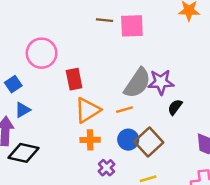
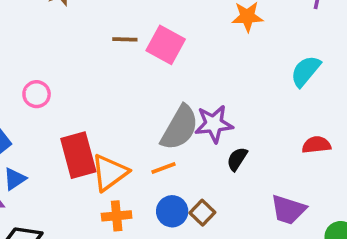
pink square: (132, 26) -> (166, 45), turned 35
pink circle: (42, 53) -> (37, 94), size x0.6
red rectangle: (74, 79) -> (78, 155), moved, size x1.4
brown square: (149, 142) -> (202, 213), size x0.6

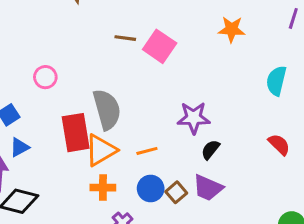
cyan semicircle: (306, 71) -> (276, 81), turned -32
gray semicircle: (180, 128) -> (107, 109), moved, turned -51
red semicircle: (316, 145) -> (279, 144), turned 45
purple trapezoid: (288, 210) -> (208, 188), moved

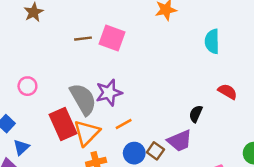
purple star: (194, 118) -> (109, 93), moved
black semicircle: (210, 150) -> (196, 114), moved
purple trapezoid: (208, 188) -> (180, 141), turned -32

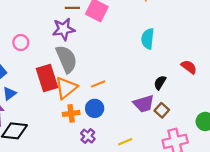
cyan semicircle: (212, 41) -> (148, 39), moved
purple star: (109, 93) -> (64, 29), moved
brown square: (155, 151) -> (162, 110), moved
blue circle: (134, 153) -> (95, 108), moved

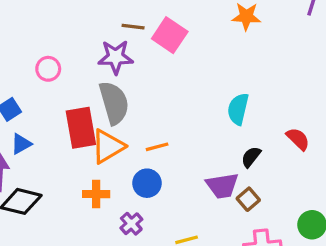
cyan semicircle: (148, 39) -> (238, 109), moved
orange cross: (71, 113) -> (96, 194), moved

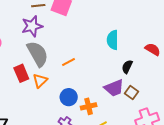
red rectangle: (81, 128) -> (21, 73), size x0.7
orange triangle: (108, 146) -> (40, 81), size x0.7
orange line: (157, 147) -> (68, 62), moved
orange cross: (96, 194) -> (89, 106), moved

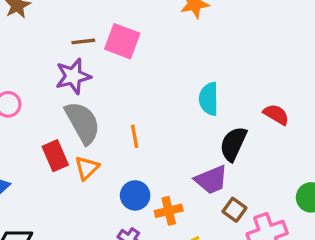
orange line: (68, 62) -> (135, 136), turned -72
black semicircle: (127, 67) -> (233, 144), size x1.5
brown square: (131, 92) -> (234, 210), moved

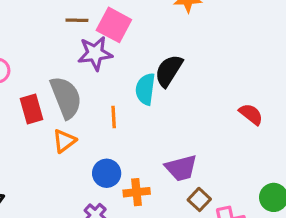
purple star: (73, 76) -> (95, 53), moved
cyan semicircle: (209, 99) -> (145, 89), moved
black semicircle: (233, 144) -> (169, 71), moved
red rectangle: (55, 156) -> (32, 109), moved

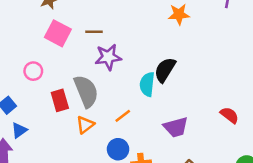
pink square: (114, 25) -> (58, 33), moved
red semicircle: (251, 114) -> (230, 115), moved
orange line: (114, 117) -> (123, 116), moved, turned 56
purple trapezoid: (181, 168) -> (176, 127), moved

